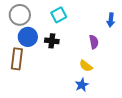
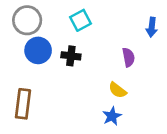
brown rectangle: (17, 59) -> (23, 104), moved

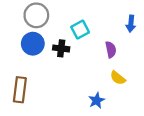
gray circle: (27, 20) -> (36, 15), moved
cyan square: (81, 20) -> (80, 30), moved
yellow semicircle: (117, 90) -> (118, 78), moved

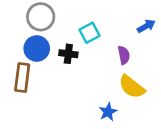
blue arrow: (131, 24) -> (146, 26), turned -126
yellow semicircle: (118, 78) -> (132, 87), size x1.5
brown rectangle: (20, 90) -> (22, 78), moved

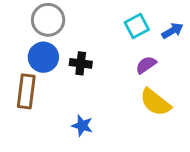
cyan square: (89, 33) -> (137, 26), moved
purple semicircle: (124, 55) -> (146, 65), turned -114
blue star: (108, 112) -> (82, 126), moved, turned -30

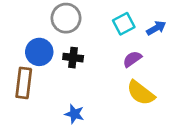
gray circle: (48, 20) -> (66, 18), moved

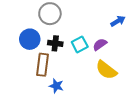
cyan square: (124, 24) -> (80, 44), moved
brown rectangle: (24, 83) -> (42, 65), moved

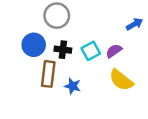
blue star: (56, 86) -> (73, 86), moved

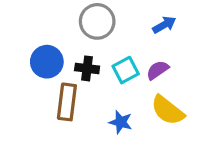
gray circle: (57, 16) -> (97, 21), moved
blue arrow: (135, 24) -> (164, 25), moved
blue star: (73, 86) -> (121, 122), moved

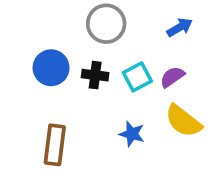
brown rectangle: (67, 102) -> (55, 145), moved

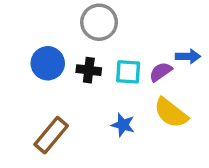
blue arrow: (180, 27) -> (188, 56), moved, turned 30
cyan square: (137, 77) -> (128, 72), turned 32
brown rectangle: (55, 145) -> (51, 135), turned 33

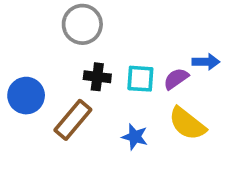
gray circle: (99, 22) -> (82, 24), moved
blue circle: (48, 63) -> (26, 96), moved
brown rectangle: (51, 135) -> (73, 120), moved

